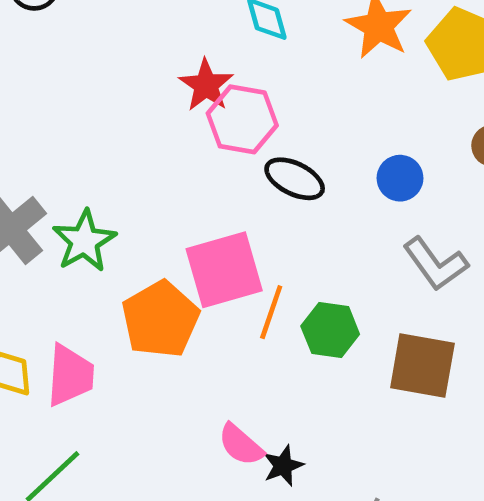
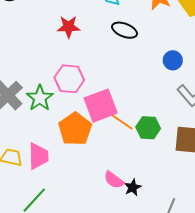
red star: (206, 85) -> (69, 27), moved, turned -30
pink hexagon: (242, 119) -> (69, 79), moved
black ellipse: (295, 179) -> (124, 30), moved
orange line: (271, 312) -> (122, 122), turned -70

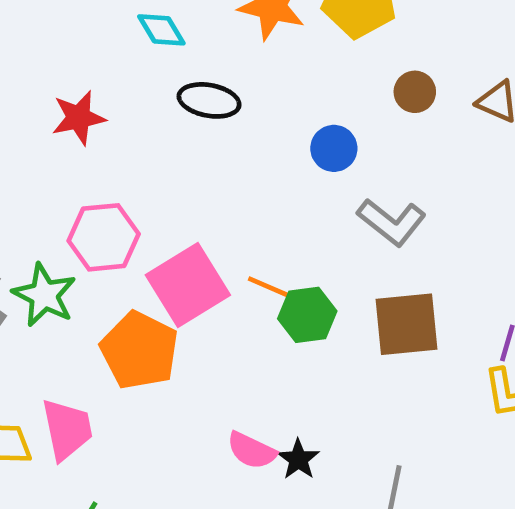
orange line: (122, 122) -> (274, 289), moved

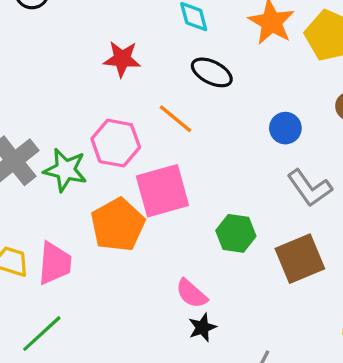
orange line: (274, 289) -> (176, 119), moved
green star: (44, 295) -> (65, 170), turned -30
brown square: (406, 324) -> (300, 259), turned -33
pink semicircle: (252, 451) -> (192, 294), moved

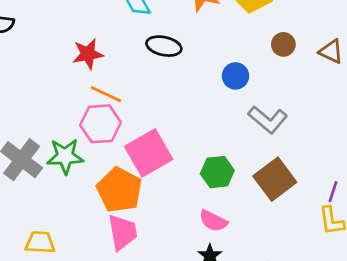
orange line: (176, 119) -> (106, 94), moved
pink trapezoid: (55, 263) -> (123, 232), moved
pink semicircle: (192, 294) -> (213, 221), moved

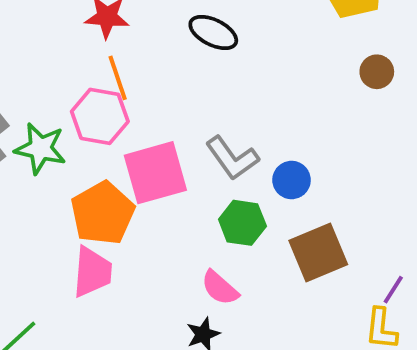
blue circle: (236, 76) -> (292, 180), moved
orange line: (106, 94) -> (118, 78), turned 32
gray L-shape: (268, 120) -> (232, 158), moved

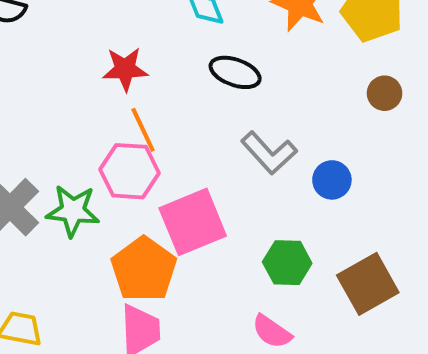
brown circle: (377, 72) -> (385, 93), moved
gray L-shape: (232, 158) -> (269, 153), moved
blue circle: (292, 180) -> (332, 180), moved

